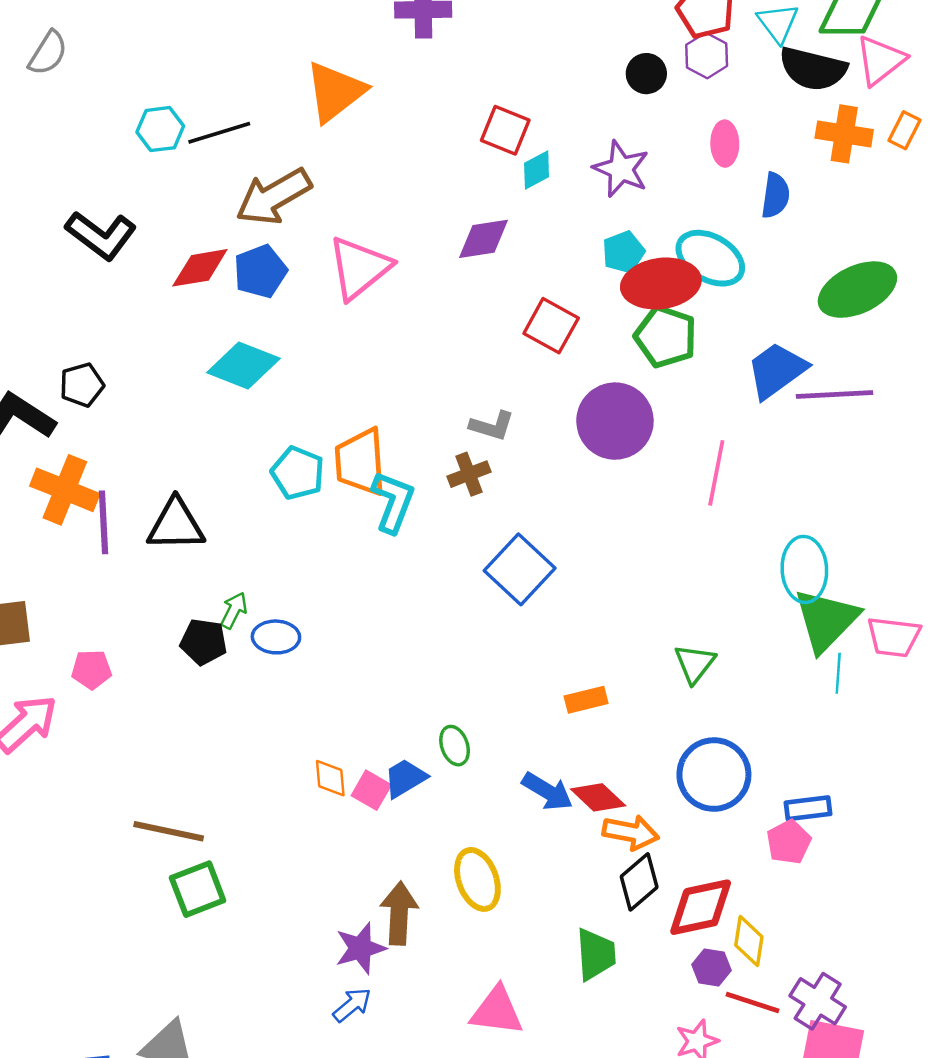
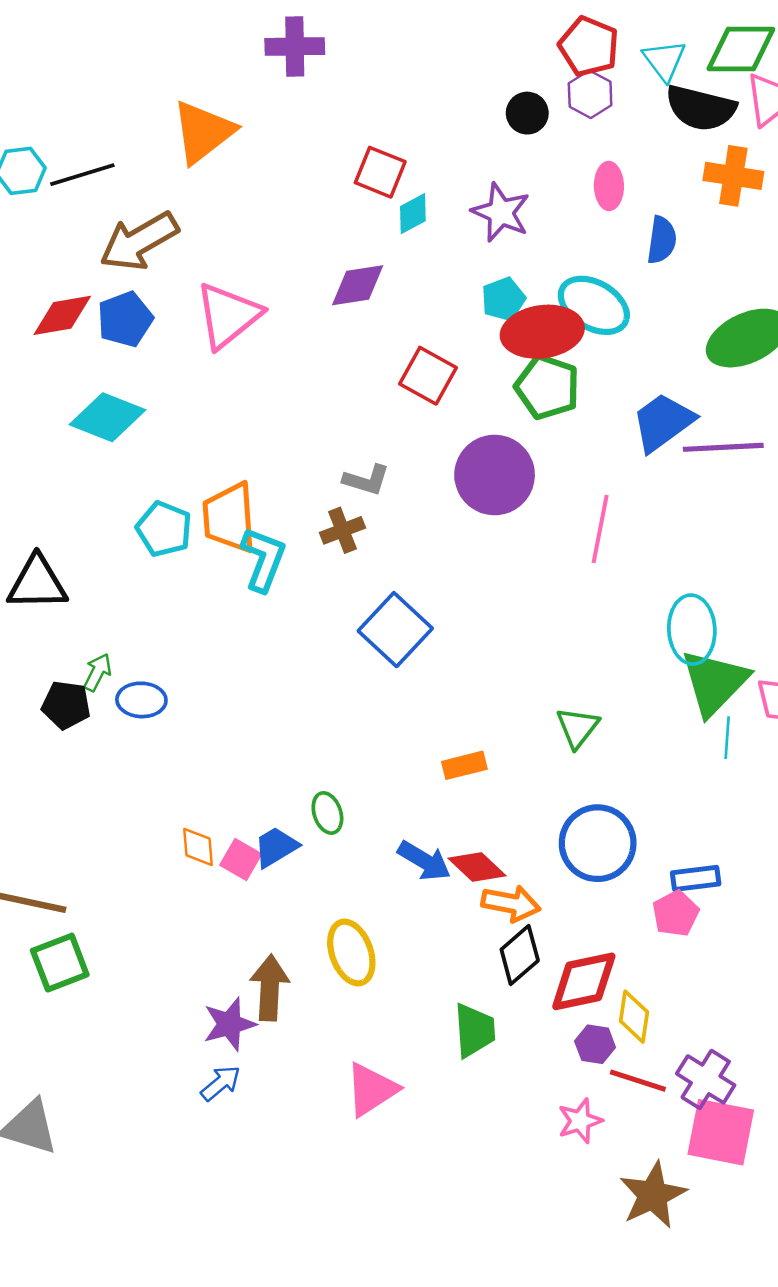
pink triangle: (497, 1011) -> (371, 1089), turned -40

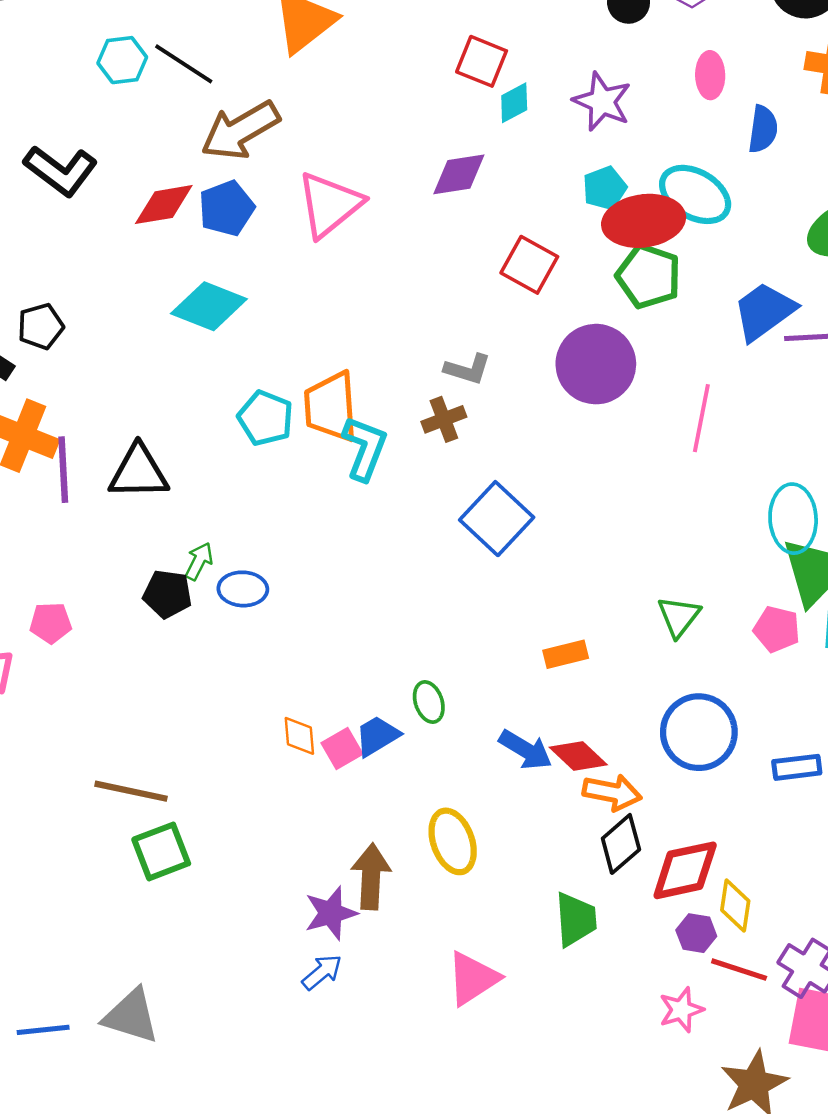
black line: (82, 175) -> (184, 64), turned 50
pink square: (241, 860) -> (342, 748), turned 30
pink pentagon: (676, 914) -> (777, 629), moved, turned -30

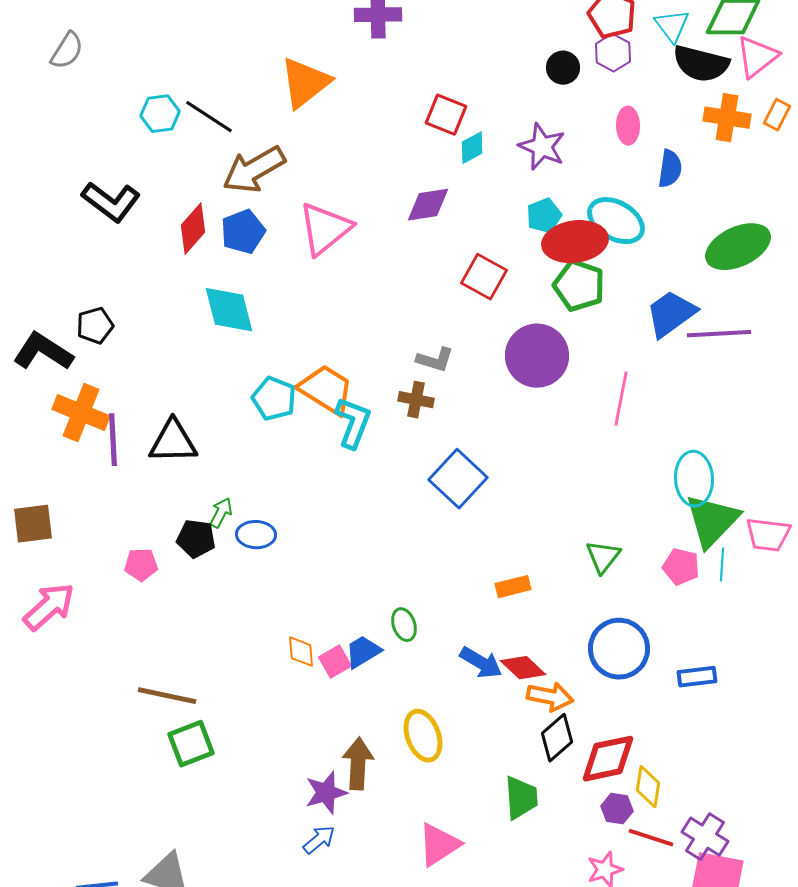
red diamond: (164, 205) -> (193, 229), turned -39
cyan diamond: (209, 306) -> (229, 310), turned 54
orange trapezoid: (331, 407) -> (326, 390), turned 126
brown cross: (444, 419) -> (416, 400), turned 32
pink pentagon: (51, 623) -> (141, 565), moved

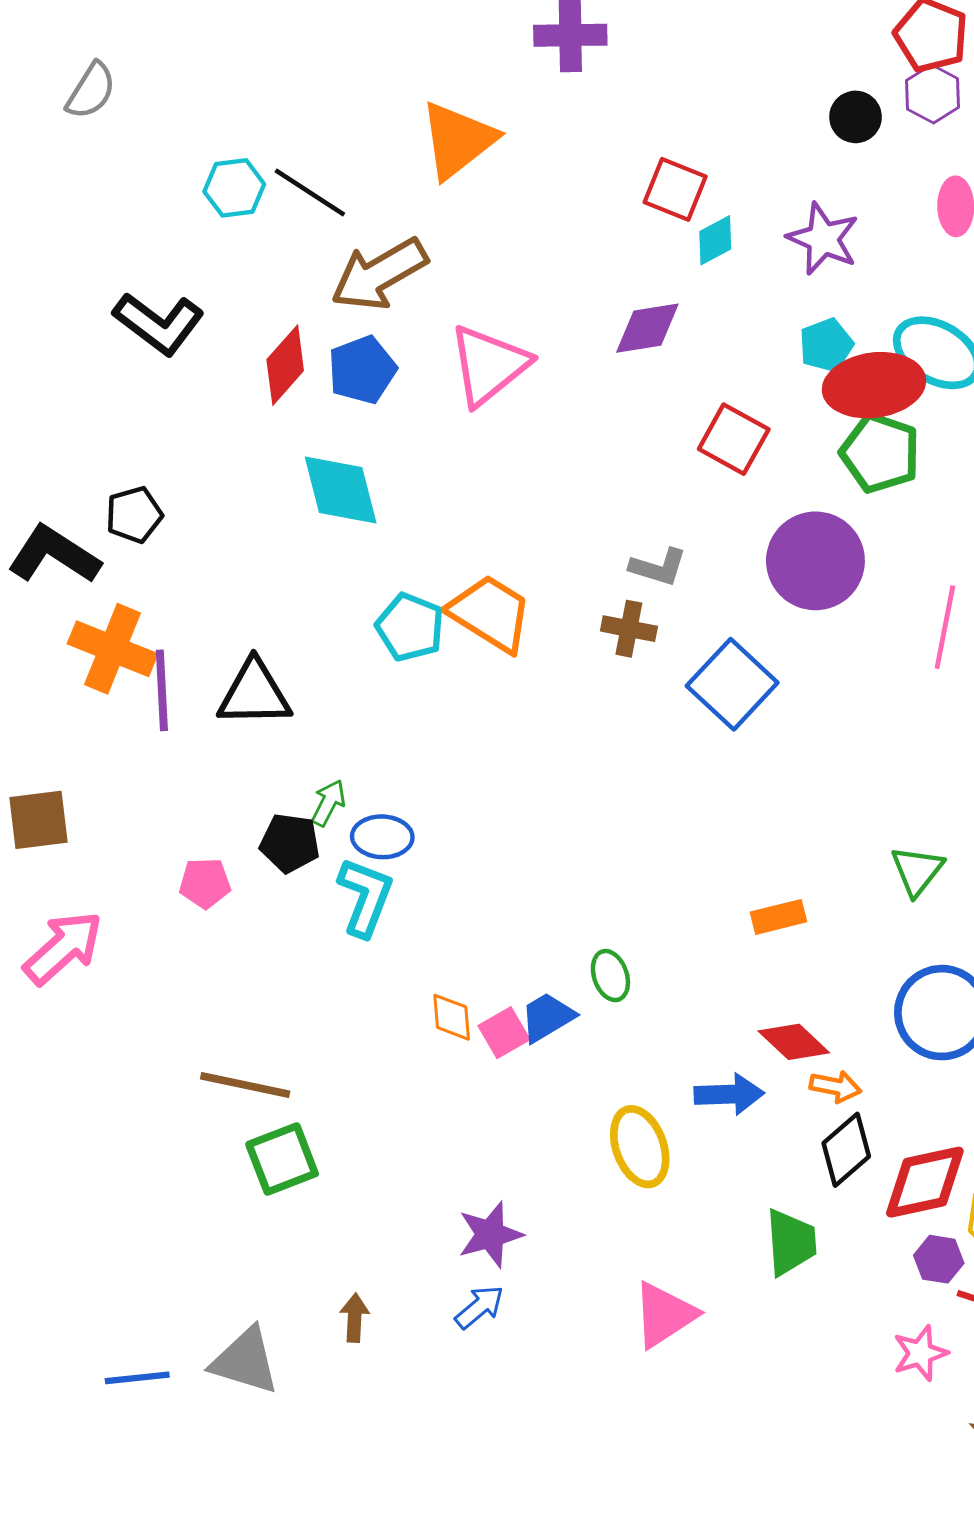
cyan L-shape: (353, 423) -> (365, 897), moved
blue square: (458, 479) -> (732, 684), moved
blue arrow: (481, 663) -> (729, 1094), moved, turned -33
orange arrow: (550, 697) -> (835, 1087), size x0.7
brown arrow: (358, 764) -> (355, 1318), moved, size x0.6

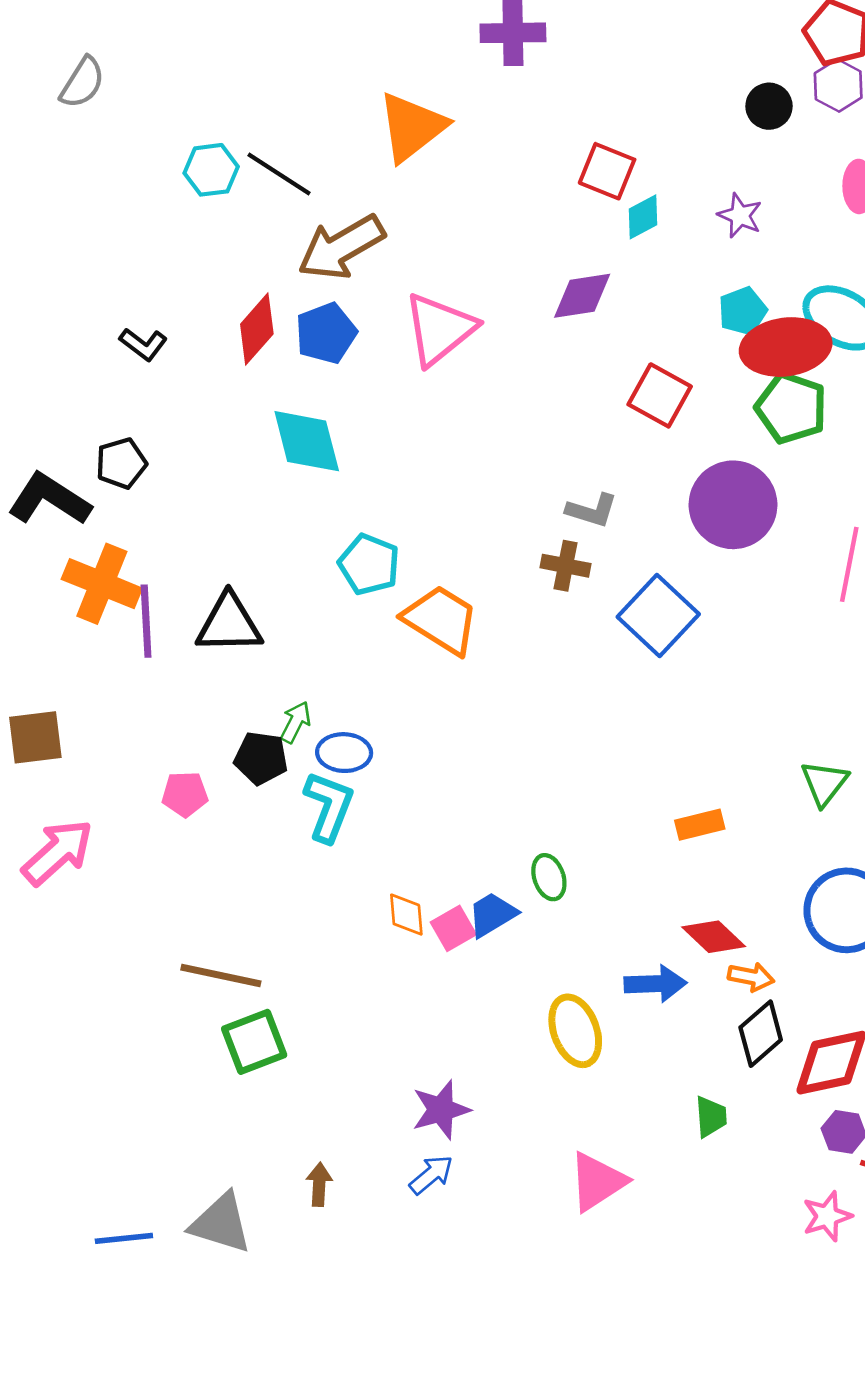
purple star: (823, 239) -> (740, 216), size x0.7
black L-shape: (159, 323) -> (143, 344), moved, size x0.6
orange trapezoid: (490, 613) -> (441, 620), moved
green trapezoid: (791, 1242) -> (711, 1117), size x0.7

